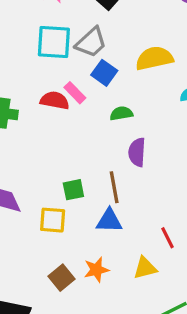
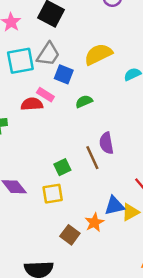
purple semicircle: (137, 152) -> (106, 143), moved
blue triangle: (109, 221) -> (114, 206), moved

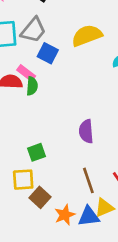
green semicircle: (84, 101) -> (32, 86), moved, turned 112
brown line: (92, 158) -> (88, 180), moved
blue triangle: (114, 206) -> (89, 216), moved
brown square: (70, 235) -> (40, 197), moved

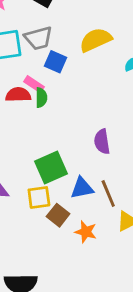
gray trapezoid: (33, 30) -> (38, 38), turned 40
green square: (37, 152) -> (51, 168), size x1.6
orange star: (65, 215) -> (86, 232), turned -30
blue triangle: (89, 216) -> (82, 188), moved

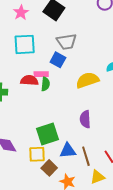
gray trapezoid: (38, 38) -> (67, 42), moved
yellow semicircle: (96, 40) -> (87, 80), moved
pink rectangle: (34, 84) -> (41, 74), turned -40

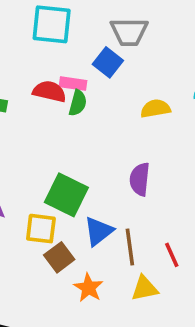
yellow semicircle: (87, 80) -> (155, 109), size x0.7
green square: (47, 134) -> (66, 195), turned 35
blue triangle: (68, 151) -> (99, 231), turned -42

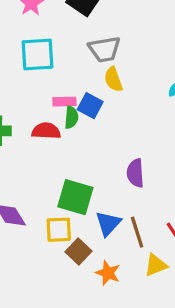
blue square: (108, 62) -> (90, 106), moved
red semicircle: (49, 91) -> (46, 131), moved
yellow semicircle: (155, 109) -> (113, 79), moved, turned -90

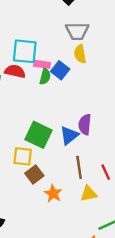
cyan square: (38, 54) -> (25, 51), moved
red semicircle: (46, 131) -> (15, 71), moved
blue triangle: (108, 223) -> (69, 135), moved

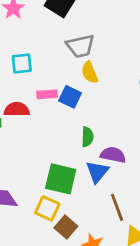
cyan square: (25, 51) -> (22, 63), moved, size x0.7
green semicircle: (45, 77) -> (87, 137), moved
purple semicircle: (85, 124) -> (113, 155), turned 108
yellow square: (23, 156) -> (47, 208), turned 30

